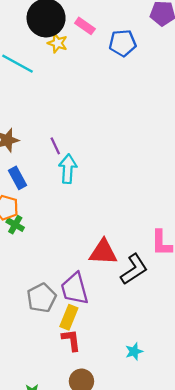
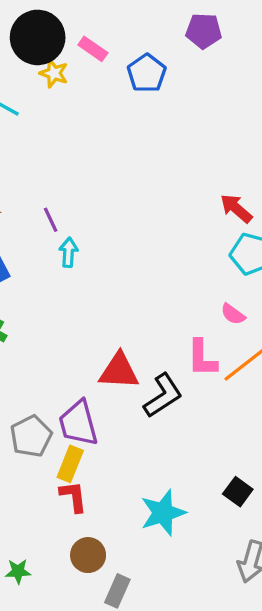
blue pentagon: (123, 43) -> (147, 73), turned -30
cyan arrow: (68, 169) -> (69, 252), size x0.7
cyan star: (134, 352) -> (163, 513), size x1.8

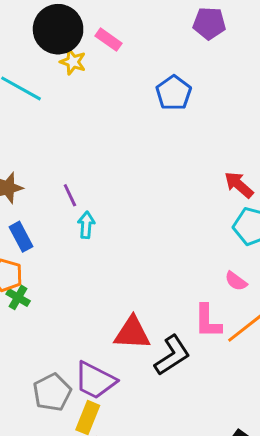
blue pentagon: (147, 73) -> (174, 93), moved
purple trapezoid: (78, 423) -> (95, 380), turned -48

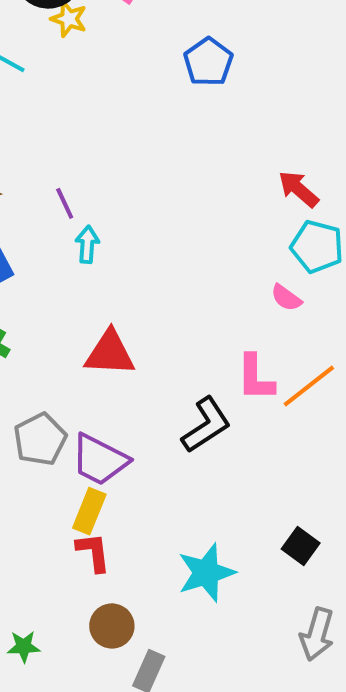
pink semicircle: (236, 281) -> (286, 298), moved
red triangle: (132, 333) -> (110, 353), moved
gray pentagon: (52, 392) -> (40, 439), moved

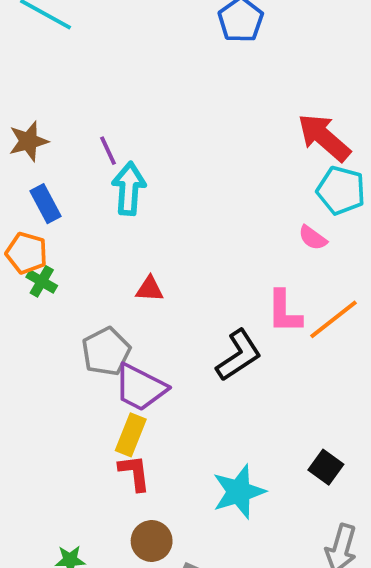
red arrow: (299, 189) -> (324, 137), size x1.4
cyan arrow: (87, 244) -> (129, 189), size x1.5
red triangle: (110, 353) -> (150, 289), size x0.6
gray pentagon: (40, 439) -> (106, 352), moved

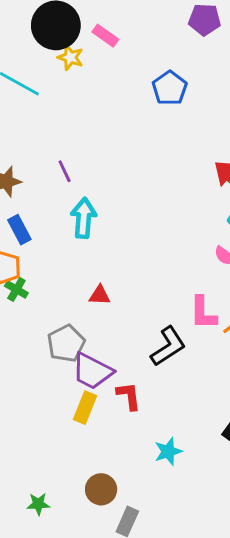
purple line: (108, 151) -> (65, 171), moved
red L-shape: (135, 473) -> (129, 396), moved
cyan star: (239, 492) -> (168, 451), size x0.7

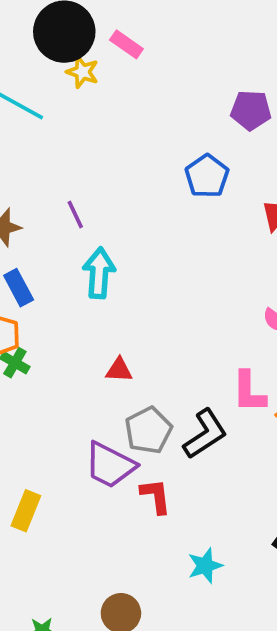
purple pentagon: (205, 20) -> (251, 110), moved
blue pentagon: (170, 88) -> (207, 176), moved
gray pentagon: (66, 343) -> (148, 430), moved
yellow rectangle: (85, 408) -> (26, 511), moved

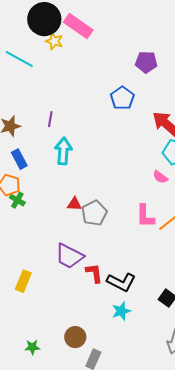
pink rectangle: (126, 44) -> (78, 26), size x1.6
purple line: (75, 214) -> (50, 119), turned 35
gray pentagon: (148, 430) -> (94, 213), moved
black L-shape: (205, 434) -> (121, 282), moved, turned 60

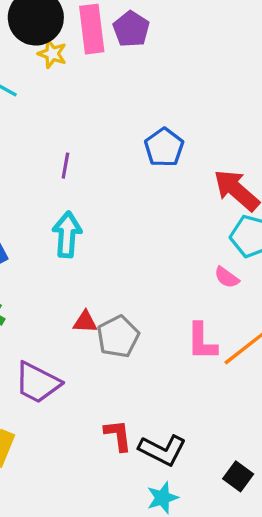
pink rectangle: (78, 26) -> (92, 29), turned 48
purple pentagon: (146, 62) -> (131, 29), moved, turned 30
purple line: (50, 119) -> (65, 166), moved
purple trapezoid: (69, 256) -> (37, 383), moved

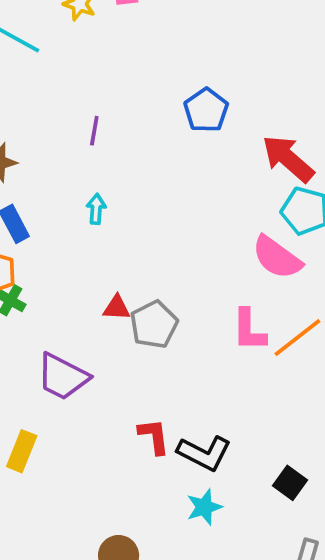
cyan arrow: (67, 235) -> (96, 209), size x0.6
pink semicircle: (227, 277) -> (277, 257), size x1.8

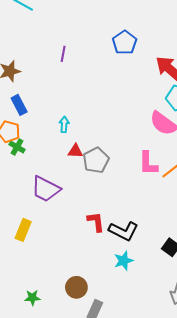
cyan arrow: (96, 209) -> (64, 124), moved

